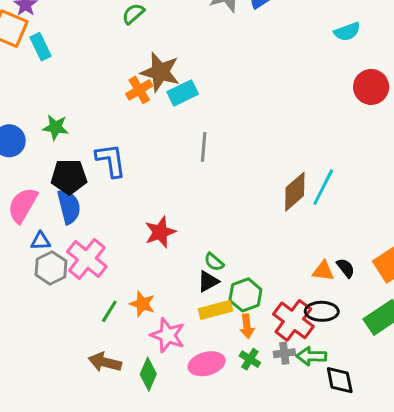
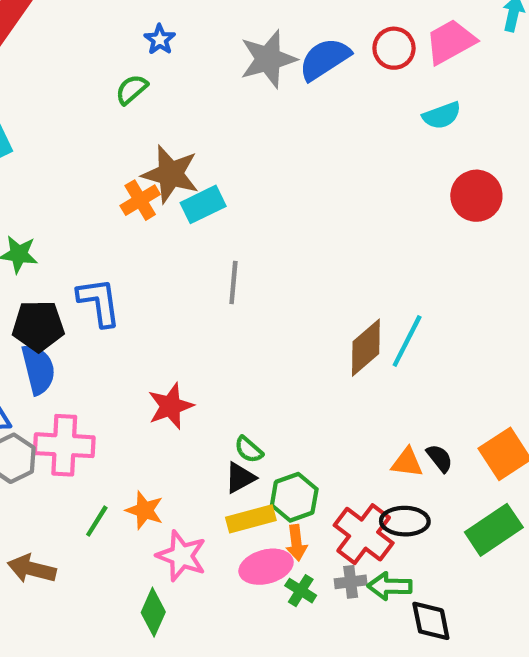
pink cross: (87, 259) -> (64, 445), turned -36
brown arrow: (105, 362) -> (32, 569), moved
pink ellipse: (207, 364) -> (266, 567), moved

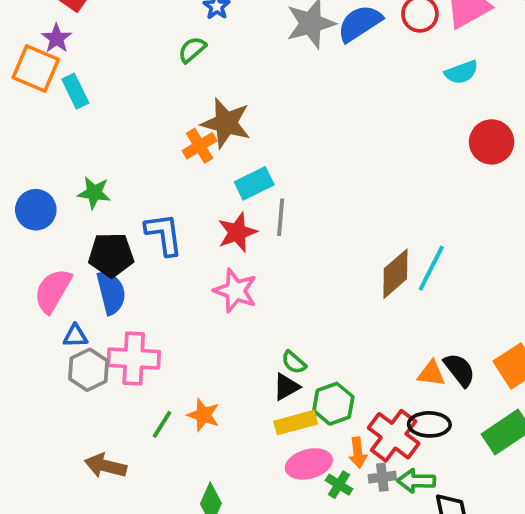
cyan rectangle: (203, 204) -> (254, 183), moved
red star: (171, 406) -> (237, 232), moved
black semicircle: (440, 458) -> (460, 370), size x1.4
orange arrow: (296, 543) -> (358, 453), moved
pink star: (181, 556) -> (235, 291), moved

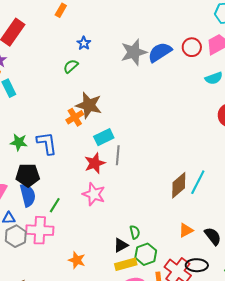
blue L-shape: (164, 234) -> (47, 143), moved
green semicircle: (294, 362) -> (135, 232), moved, turned -144
orange triangle: (431, 374) -> (186, 230), moved, turned -35
green line: (162, 424) -> (55, 205), moved

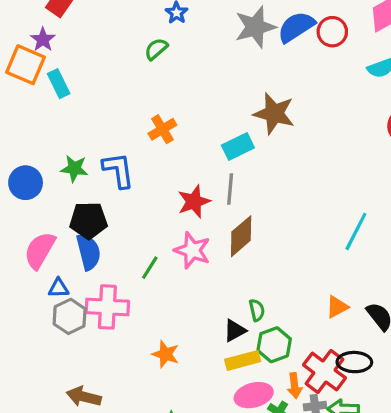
red circle: (192, 47) -> (332, 32), moved
brown star: (89, 105) -> (274, 113), moved
cyan rectangle: (104, 137) -> (238, 147), moved
brown diamond: (179, 185) -> (241, 236), moved
green line: (55, 205) -> (150, 268), moved

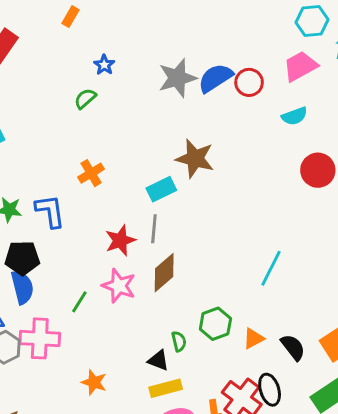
black triangle: (235, 331) -> (158, 360), turned 50
green hexagon: (274, 345) -> (215, 324), moved
black ellipse: (354, 362) -> (270, 390), turned 72

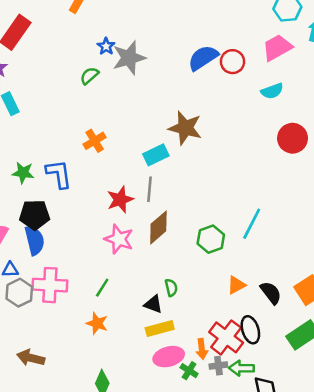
gray star: (177, 78) -> (129, 58), moved
green line: (79, 302) -> (102, 288), moved
green hexagon: (215, 324) -> (211, 239), moved

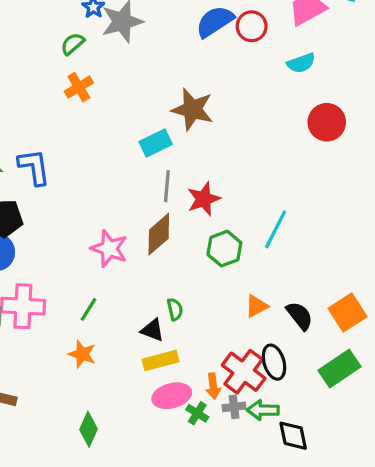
orange cross: (95, 141) -> (79, 87), moved
gray line: (149, 189) -> (167, 186), moved
red star: (120, 200) -> (204, 199), moved

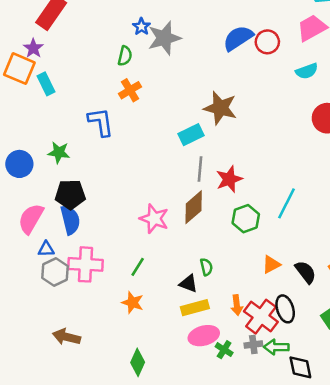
green semicircle: (73, 44) -> (125, 56), turned 144
blue L-shape: (34, 167) -> (101, 122), moved
orange arrow: (213, 386) -> (237, 305), moved

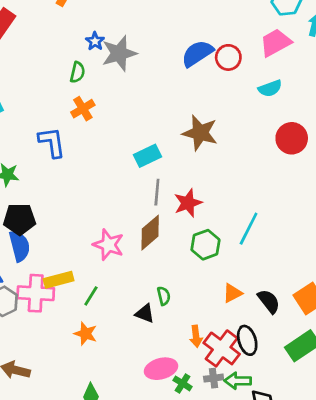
brown star: (220, 108) -> (200, 133), moved
yellow rectangle: (195, 308) -> (59, 280), moved

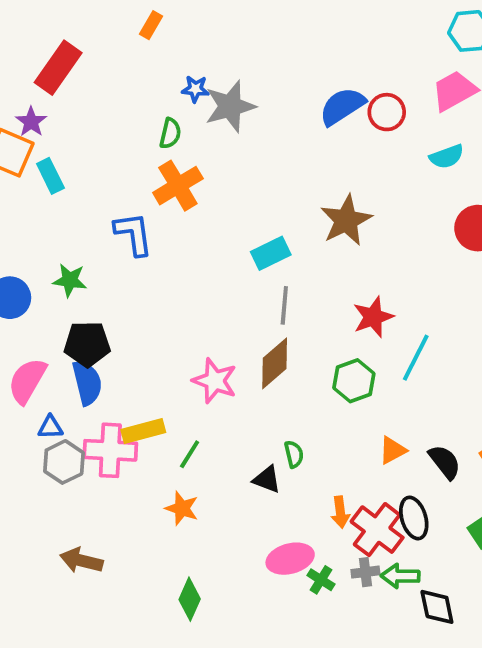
blue star: (95, 41) -> (195, 89), turned -30
orange cross: (83, 109) -> (178, 186), size x1.4
brown star: (200, 133) -> (346, 220), turned 30
red star: (188, 203) -> (373, 317), moved

